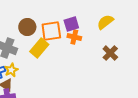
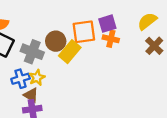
brown circle: (27, 27) -> (56, 41), moved
brown cross: (110, 53) -> (154, 46), moved

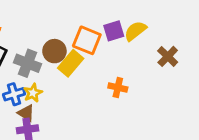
yellow semicircle: (147, 21) -> (135, 31), moved
orange square: (84, 32) -> (87, 40), turned 30
orange cross: (111, 39) -> (118, 87), moved

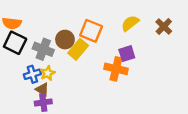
purple square: (114, 31) -> (127, 54), moved
brown cross: (168, 56) -> (164, 26), moved
orange cross: (118, 87) -> (116, 69), size x1.5

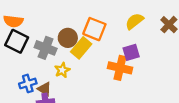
yellow star: (48, 73) -> (62, 70), moved
blue cross: (32, 74) -> (28, 83), moved

